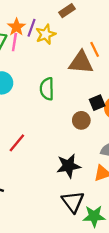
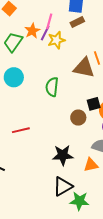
pink line: (14, 42) -> (49, 21), moved
red line: (17, 143) -> (21, 130), turned 30
black triangle: (73, 202) -> (63, 186), turned 30

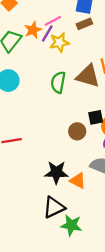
pink line: (49, 21) -> (53, 21), turned 42
green semicircle: (52, 87) -> (58, 82), moved
orange triangle: (91, 165) -> (78, 181), moved, turned 35

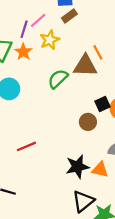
orange star: (33, 30) -> (23, 52), moved
purple line: (47, 34) -> (24, 29), moved
green semicircle: (58, 82) -> (58, 79), turned 50

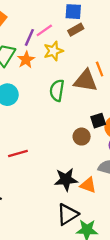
green semicircle: (58, 79) -> (57, 90), turned -45

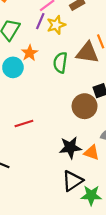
purple line: (29, 37) -> (40, 21), moved
orange star: (26, 60) -> (30, 53), moved
brown circle: (82, 137) -> (85, 106), size x1.5

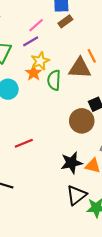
purple line: (40, 21) -> (31, 41), turned 42
yellow star: (56, 25) -> (40, 61), moved
orange star: (30, 53) -> (34, 73), moved

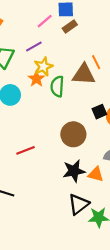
pink line: (36, 25) -> (45, 21), moved
brown circle: (82, 121) -> (73, 134), moved

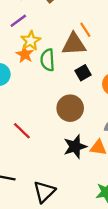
black square: (99, 112) -> (83, 73), moved
red line: (26, 150) -> (22, 131), turned 72
black triangle: (79, 204) -> (44, 192), moved

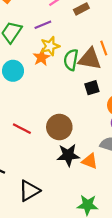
green semicircle: (48, 60) -> (71, 60), moved
brown circle: (70, 108) -> (59, 127), moved
red line: (22, 131) -> (22, 129), turned -30

